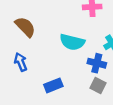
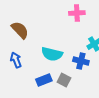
cyan semicircle: (72, 42) -> (52, 54), moved
gray square: (98, 85) -> (64, 80), moved

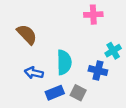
cyan semicircle: (52, 54) -> (64, 62), turned -105
blue arrow: (16, 60) -> (34, 73), moved, turned -56

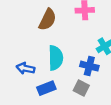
brown semicircle: (27, 34) -> (48, 20), moved, turned 70
gray square: (78, 93) -> (81, 88), moved

